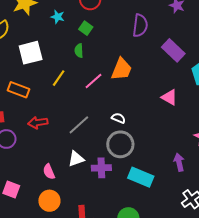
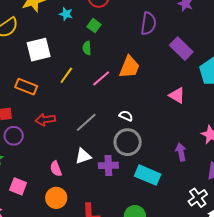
purple arrow: (179, 162) -> (181, 152), moved

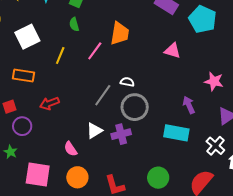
gray line: (86, 122) -> (103, 95), moved
cyan rectangle: (148, 175) -> (176, 133), moved
pink square: (18, 186) -> (38, 175), size x1.5

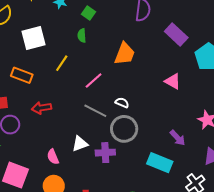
pink line: (95, 51) -> (94, 81), moved
gray line: (103, 95) -> (95, 111), turned 70
purple arrow: (189, 105) -> (178, 138), turned 150

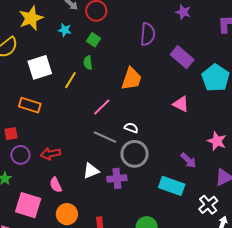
yellow line: (62, 63) -> (70, 80), moved
red arrow: (41, 108) -> (50, 154), moved
pink semicircle: (53, 157) -> (56, 185), moved

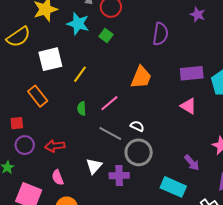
cyan star: (65, 30) -> (78, 24), size x1.6
purple rectangle: (182, 57) -> (192, 73), moved, turned -50
green semicircle: (88, 63) -> (82, 108), moved
orange rectangle: (30, 105) -> (38, 96), turned 30
white triangle: (91, 171) -> (94, 166), turned -30

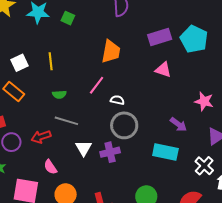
white square: (50, 59) -> (20, 63), moved, size x0.7
yellow line: (80, 74) -> (51, 61), turned -30
pink line: (109, 103) -> (97, 85), moved
green semicircle: (82, 108) -> (59, 94), turned -80
gray line: (110, 133) -> (66, 121), moved

